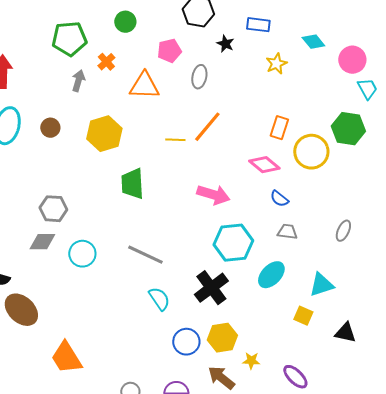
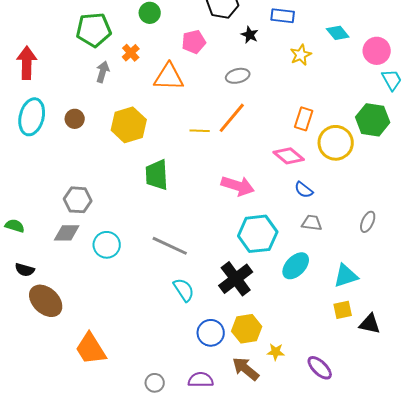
gray ellipse: (199, 77) -> (238, 76), moved, turned 65
yellow square: (303, 316) -> (343, 310), moved, turned -36

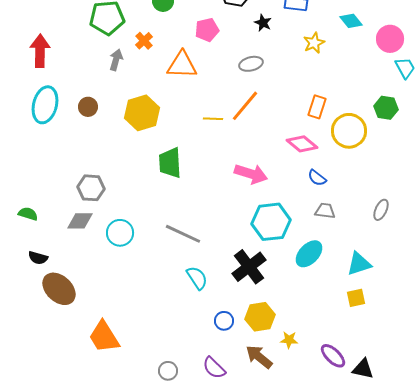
green hexagon: (373, 120) -> (386, 108), size x0.7
black triangle: (370, 324) -> (363, 369), moved
blue circle: (211, 333) -> (224, 321), size x0.7
purple semicircle: (201, 380) -> (214, 368), turned -135

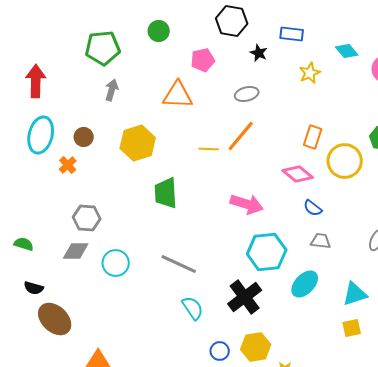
orange cross: (144, 41) -> (68, 165), moved

